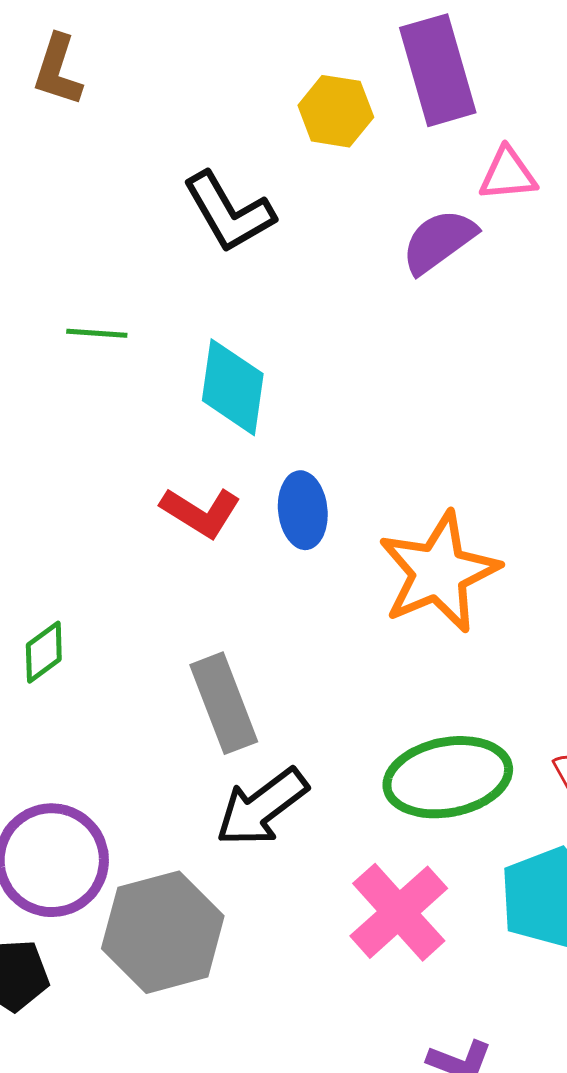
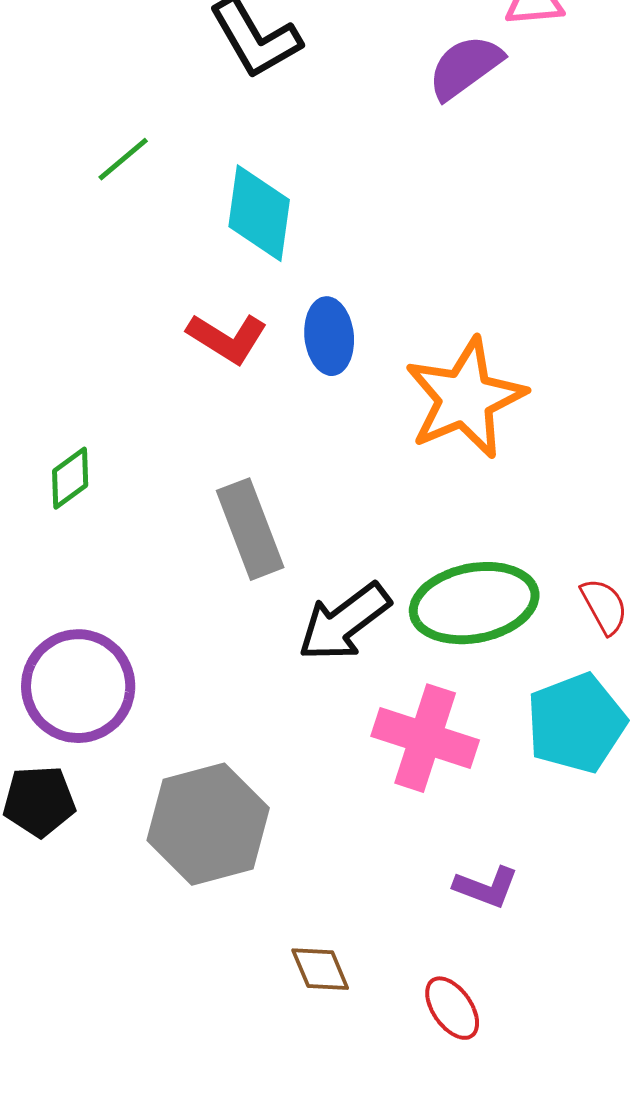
green line: (97, 333) -> (123, 159), turned -44
black arrow: (262, 807) -> (344, 622), moved
pink cross: (399, 912) -> (425, 738), turned -30
gray hexagon: (163, 932) -> (208, 824), moved

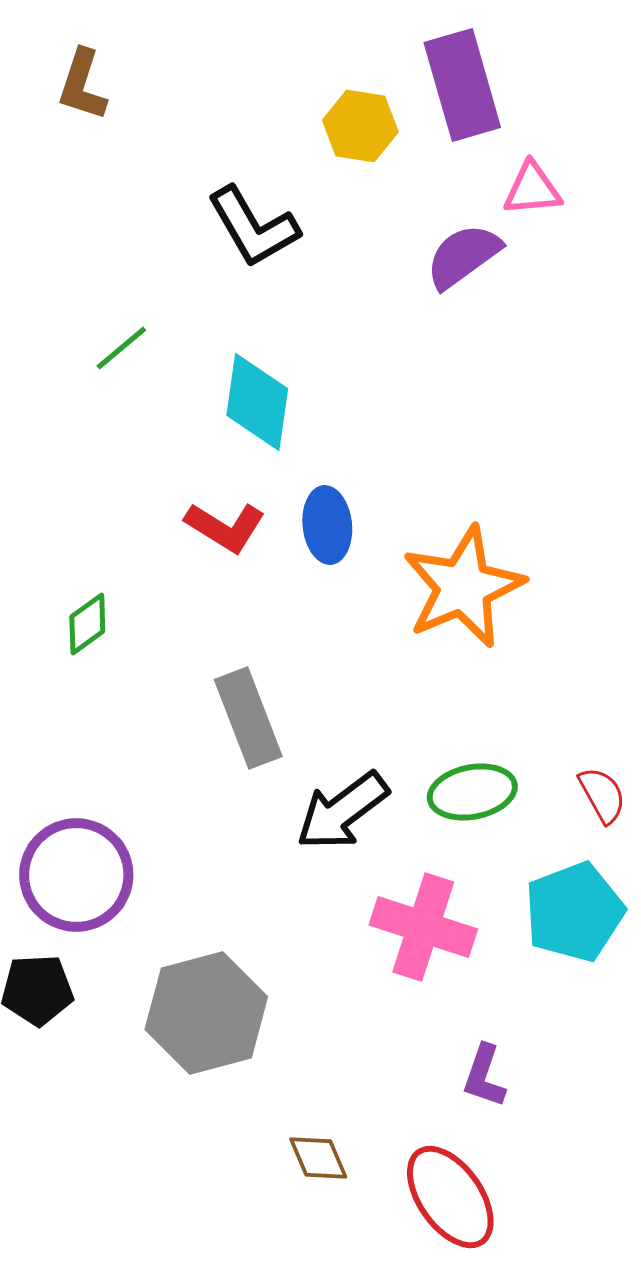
green diamond: (70, 478) -> (87, 624), moved
green ellipse: (474, 603) -> (472, 792), size x0.7
purple L-shape: (486, 887) -> (484, 1076), turned 88
red ellipse: (452, 1008) -> (450, 1197), size x1.6

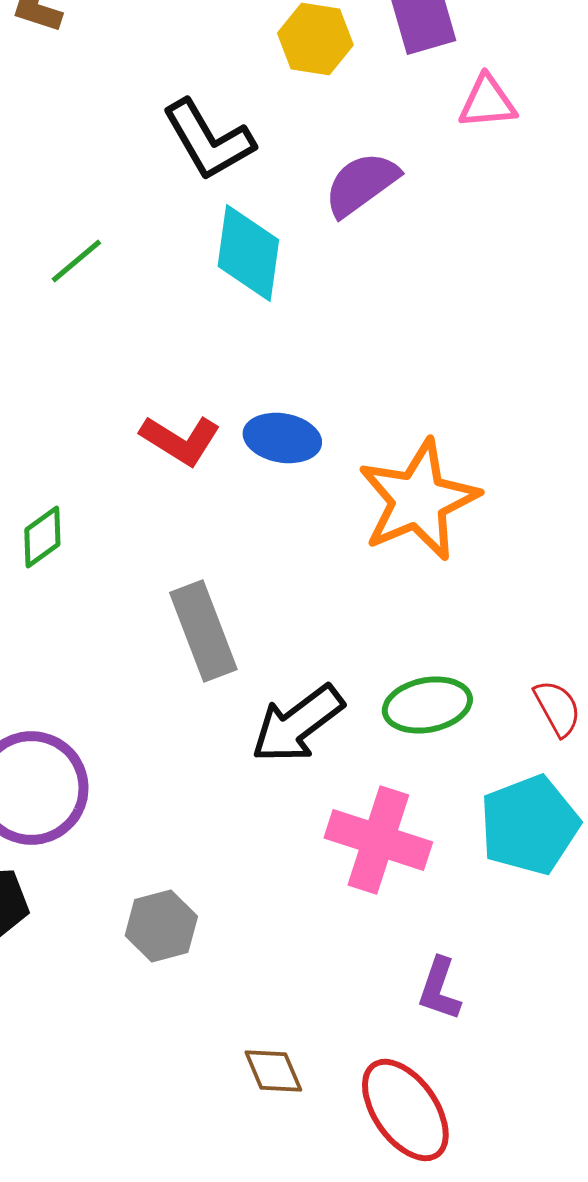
purple semicircle: (463, 256) -> (361, 184), moved
cyan diamond: (257, 402) -> (248, 253), moved
blue ellipse: (327, 525) -> (282, 438), turned -74
gray hexagon: (206, 1013) -> (161, 926), size x0.6

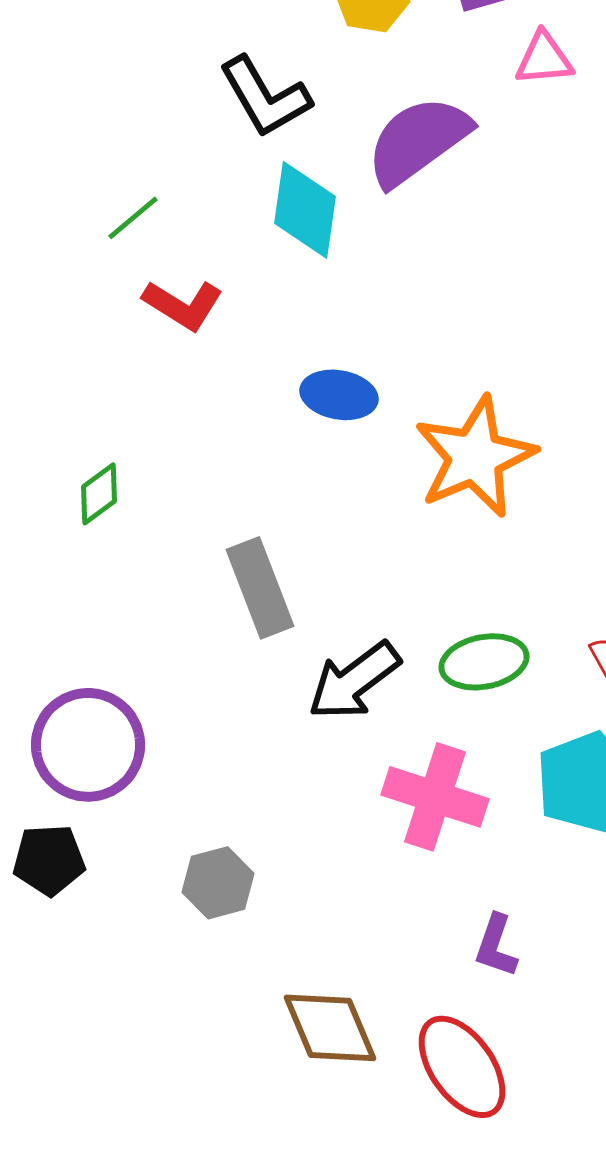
purple semicircle: (361, 184) -> (418, 141), size x1.4
red L-shape: (180, 440) -> (183, 305), moved
brown diamond: (273, 1071) -> (330, 1028), size x1.6

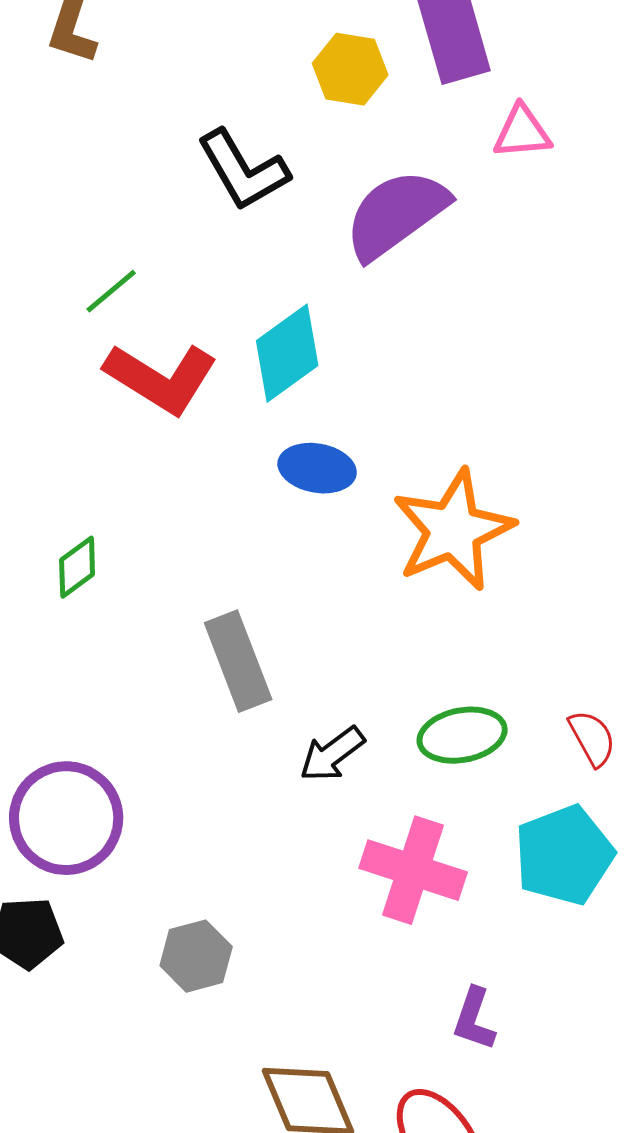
cyan diamond: (305, 210) -> (287, 353), moved, turned 46
red L-shape: (183, 305) -> (161, 378), size x1.4
black arrow: (354, 681) -> (332, 754), size x0.7

